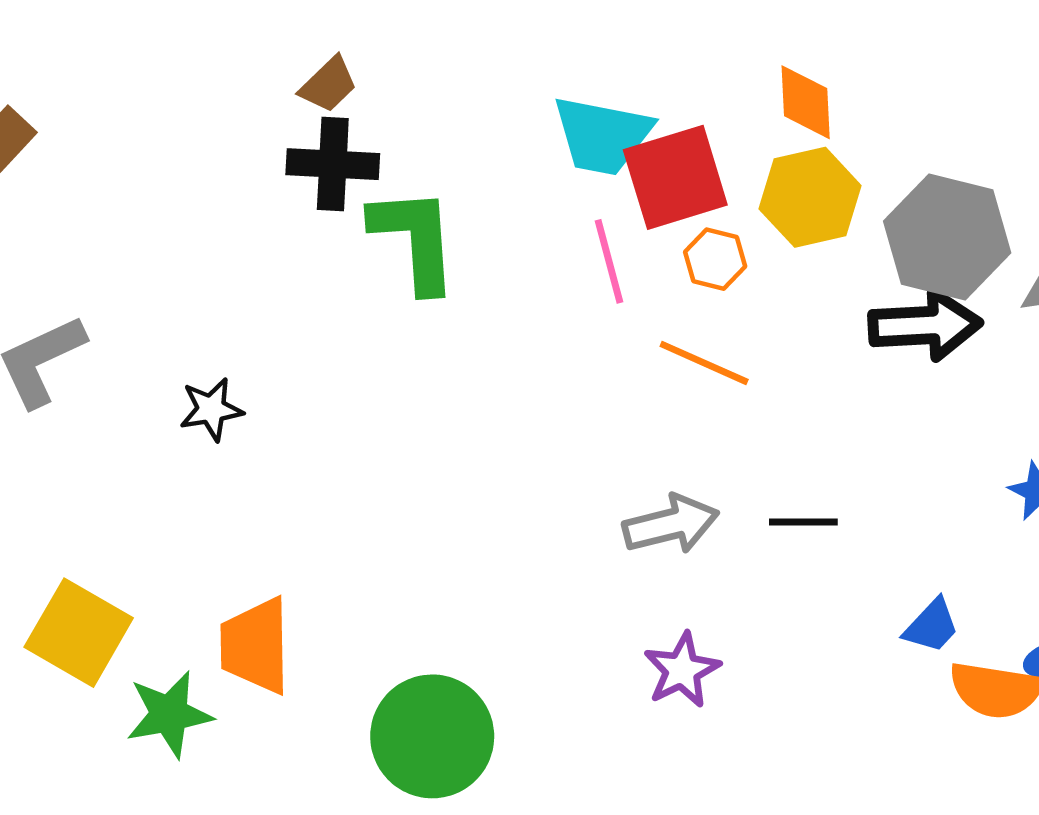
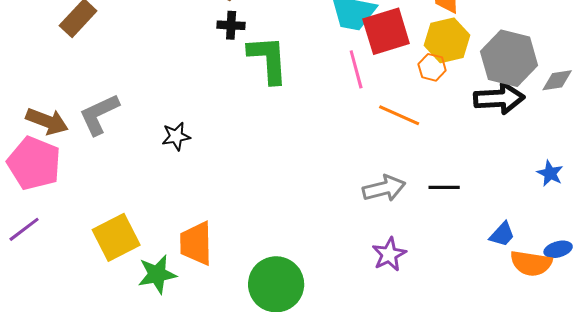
black cross: (333, 164) -> (231, 25), size x0.7
orange hexagon: (715, 259) -> (432, 67), moved
yellow square: (79, 633) -> (116, 237), turned 33

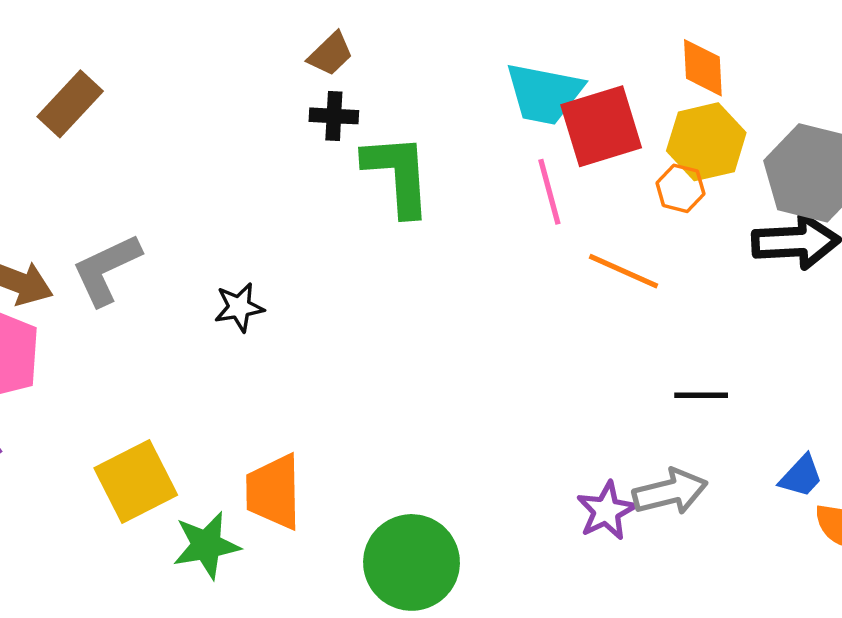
gray arrow: (384, 188) -> (670, 492), moved

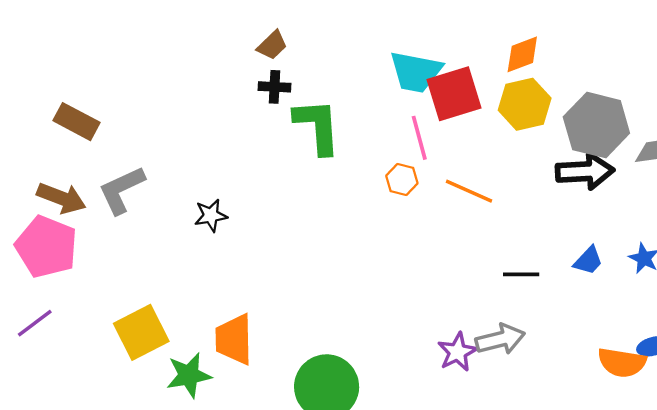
orange diamond: (703, 68) -> (522, 54), turned 72
brown rectangle: (70, 104) -> (76, 122), moved, turned 75
orange hexagon: (680, 188) -> (402, 180), moved
blue trapezoid: (801, 476) -> (588, 261), moved

